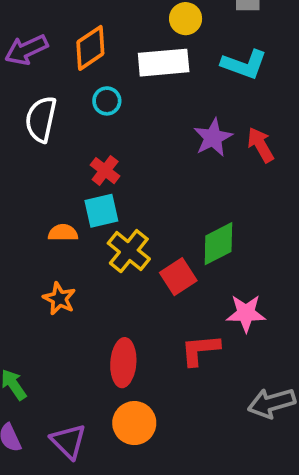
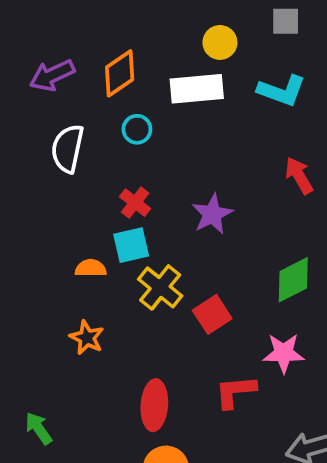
purple star: (213, 138) -> (212, 214), moved
green diamond: (218, 244) -> (293, 280), moved

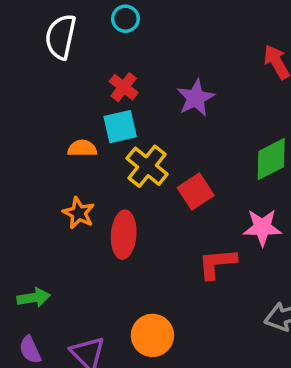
red ellipse: (154, 405) -> (124, 235), moved
green arrow: (39, 428) -> (34, 298), turned 116

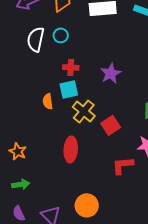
cyan circle: (125, 19) -> (61, 35), moved
red cross: (124, 87) -> (71, 67), turned -35
orange semicircle: (82, 148) -> (48, 101), turned -98
orange star: (79, 213) -> (18, 151), moved

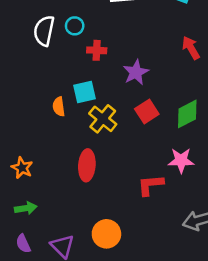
red cross: (71, 67) -> (97, 50), moved
red square: (111, 125) -> (147, 111), moved

